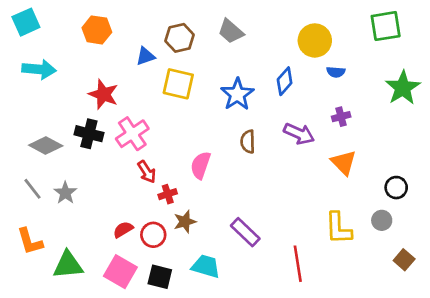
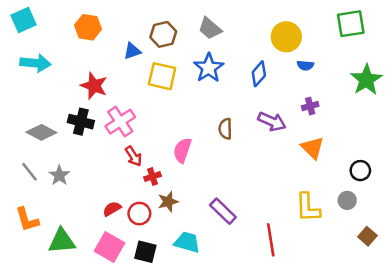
blue star: (237, 94) -> (209, 68), moved

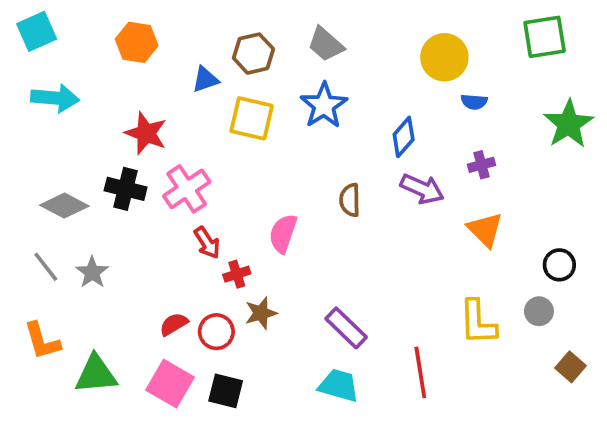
blue diamond: (259, 74) -> (404, 137), moved
cyan trapezoid: (187, 242) -> (339, 385), moved

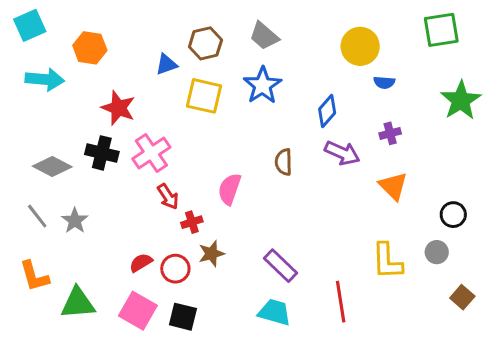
orange hexagon: (137, 42) -> (90, 48), moved

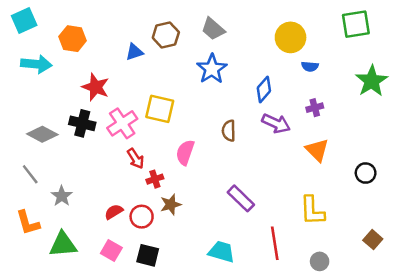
yellow square: (204, 96) -> (160, 109), moved
gray star: (75, 221) -> (62, 196), moved
gray circle: (437, 252) -> (320, 261), moved
purple rectangle: (281, 266) -> (241, 198), moved
pink square: (138, 311) -> (111, 251), size x0.7

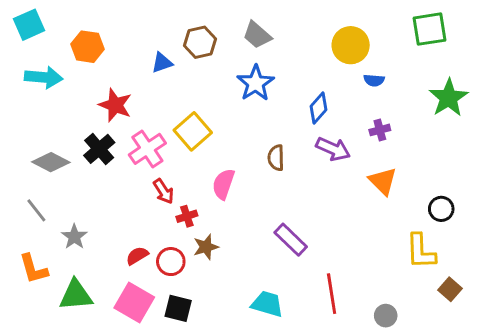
yellow square: (160, 109) -> (193, 131), turned 36
black cross: (82, 123) -> (99, 149), turned 35
yellow L-shape: (312, 211) -> (421, 251), moved
pink square: (111, 251) -> (134, 302), size x1.5

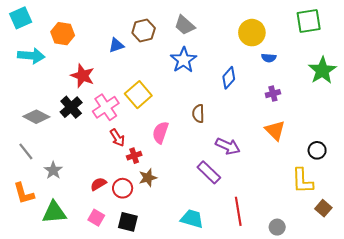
purple arrow: (333, 149) -> (228, 146), moved
pink square: (134, 302) -> (96, 218), size x0.6

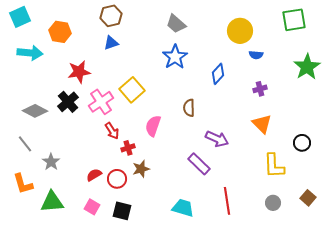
brown hexagon: (144, 30) -> (111, 16), moved
red star: (83, 76) -> (79, 72), turned -30
yellow L-shape: (302, 181) -> (274, 166), moved
gray circle: (277, 227) -> (273, 203), moved

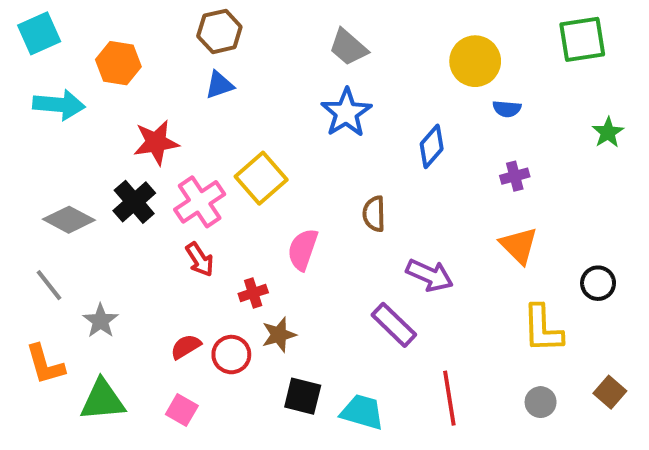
green star: (307, 67) -> (608, 133), size x0.6
red arrow: (112, 131) -> (200, 259), moved
black square: (122, 211) -> (303, 396), moved

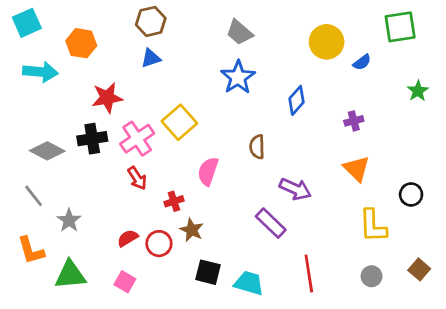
blue semicircle: (507, 109) -> (362, 62), moved, turned -42
black cross: (134, 202) -> (92, 139), turned 32
brown star: (279, 335) -> (192, 230), turned -30

